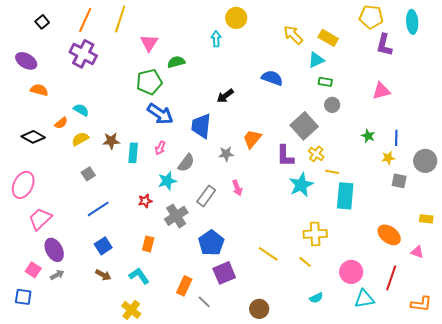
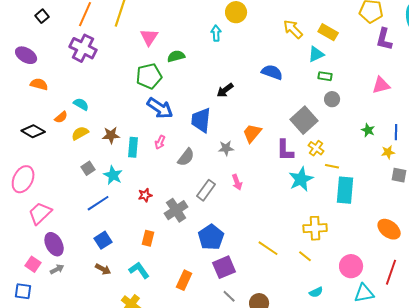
cyan star: (167, 181) -> (113, 175), moved, turned -30
gray line: (204, 302) -> (229, 296), moved

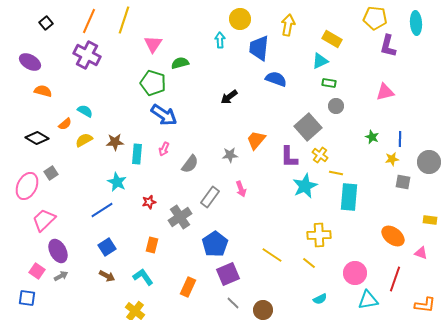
yellow arrow: (293, 29) -> (288, 25), moved, turned 55
green pentagon: (149, 76) -> (153, 83), turned 30
blue trapezoid: (201, 120) -> (259, 48), moved
gray square: (88, 168) -> (51, 173), moved

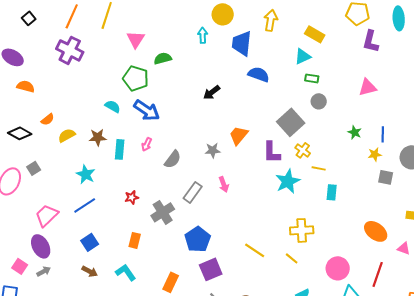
cyan semicircle: (85, 111) -> (113, 106), moved
cyan star: (117, 182) -> (86, 174), moved
cyan rectangle: (349, 197) -> (332, 192), size x0.6
pink trapezoid: (44, 220) -> (47, 215), moved

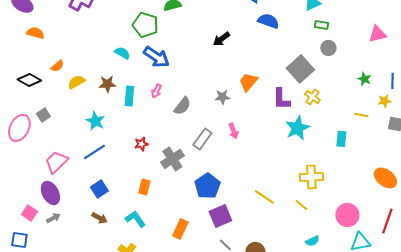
yellow line: (319, 168) -> (361, 115), moved

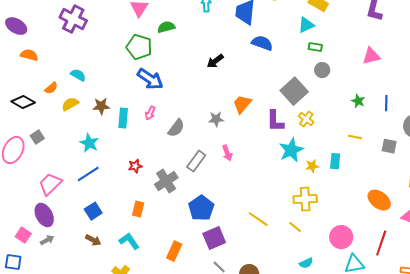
cyan semicircle: (122, 53) -> (78, 75), moved
yellow star: (384, 101) -> (312, 166), moved

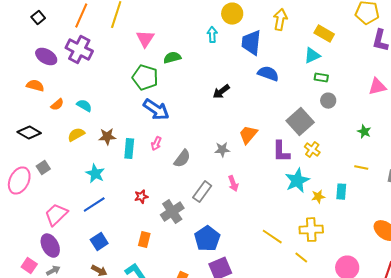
purple ellipse: (16, 26) -> (46, 57), moved
orange semicircle: (51, 88) -> (57, 105), moved
yellow line: (258, 219) -> (272, 237), moved

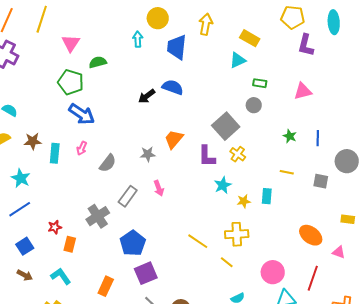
blue semicircle: (268, 74) -> (173, 87), moved
green rectangle: (321, 78) -> (260, 83), moved
cyan star: (297, 181) -> (223, 185), size x0.7
red star: (141, 197) -> (55, 227), moved

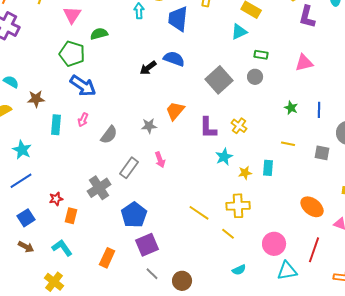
gray square: (226, 126) -> (219, 80), moved
brown star: (33, 141) -> (36, 99), moved

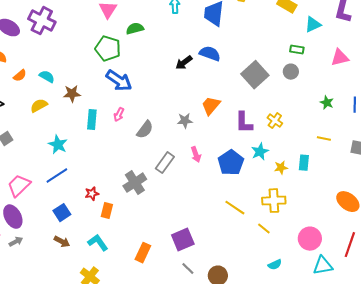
cyan triangle: (239, 32) -> (313, 25), moved
blue pentagon: (134, 215) -> (231, 163), moved

